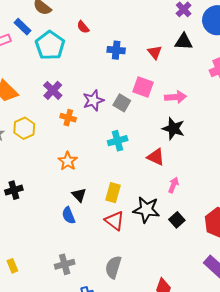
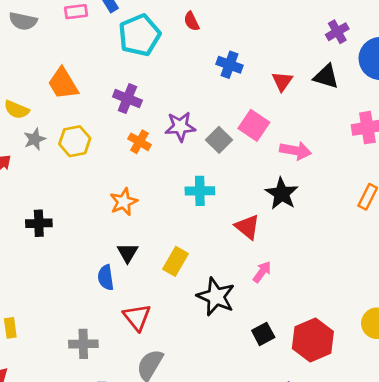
purple cross: (53, 90) -> (127, 99), turned -36
black square: (177, 220) -> (263, 334), moved
red triangle: (115, 221) -> (137, 317), moved

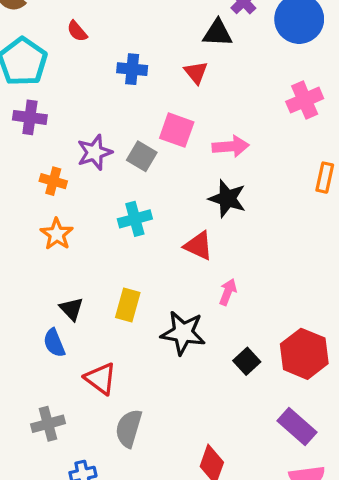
black triangle: (326, 76) -> (218, 33), moved
purple cross: (127, 99) -> (30, 117), moved
orange star: (124, 202) -> (57, 234), moved

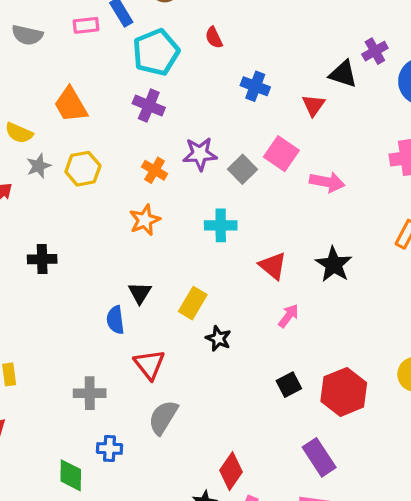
black star: (227, 199) -> (334, 264), moved
black star: (183, 333) -> (218, 338), moved, size x0.6

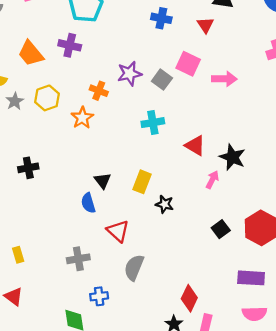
purple cross: (149, 106) -> (70, 45), moved
orange star: (145, 220) -> (82, 118), moved
black star: (334, 264) -> (232, 157), moved
purple rectangle: (319, 457) -> (251, 278), turned -44

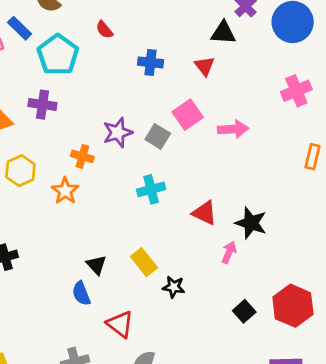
pink square: (188, 64) -> (188, 115), turned 35
yellow rectangle: (142, 182) -> (144, 262), turned -55

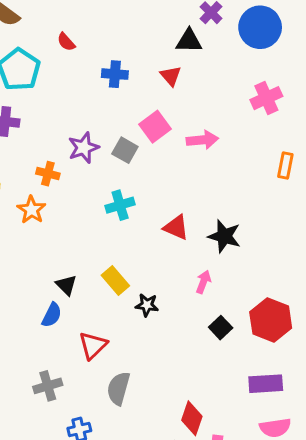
pink arrow: (229, 252) -> (203, 282), moved
blue semicircle: (81, 293) -> (52, 315), turned -130
red triangle: (120, 324) -> (93, 345), turned 40

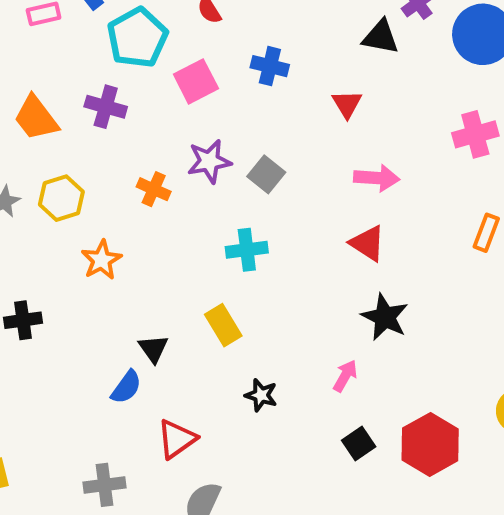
red triangle: (171, 76) -> (347, 104), moved
pink square: (155, 127) -> (196, 81), moved
orange star: (31, 210) -> (101, 260), moved
red triangle: (176, 227) -> (368, 243), moved
yellow rectangle: (115, 280) -> (223, 325), moved

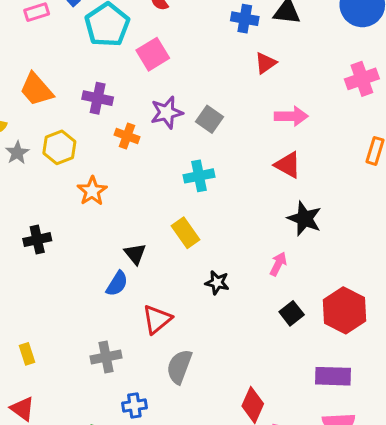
blue cross: (270, 66) -> (245, 19), moved
red triangle: (347, 104) -> (265, 63), turned 30
purple cross: (106, 107) -> (98, 98), moved

